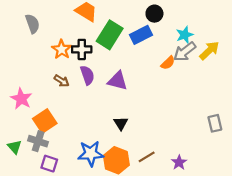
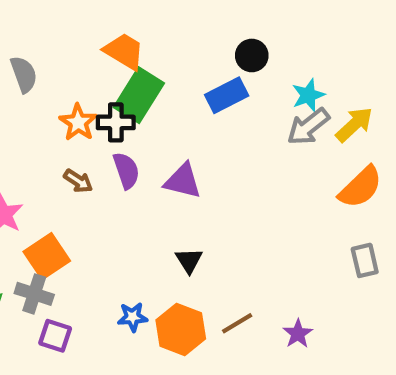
green rectangle: (110, 35) -> (139, 95), moved
orange semicircle: (168, 63) -> (361, 187), moved, size x1.6
blue star: (91, 154) -> (133, 317), size x0.6

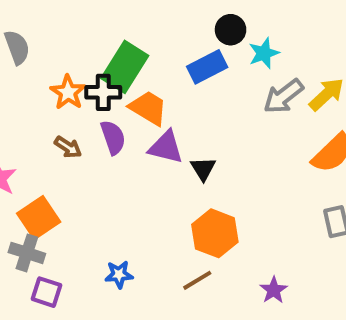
orange trapezoid: (124, 51) -> (148, 108), moved
cyan star: (308, 95) -> (264, 53), moved
black triangle: (189, 260) -> (203, 169), moved
brown line: (237, 323) -> (197, 280), moved
orange hexagon: (181, 329) -> (215, 233), moved

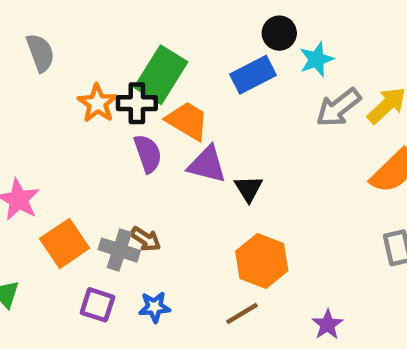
brown arrow: (68, 147) -> (146, 239), moved
gray cross: (27, 253) -> (119, 250), moved
purple square: (46, 292) -> (97, 305), moved

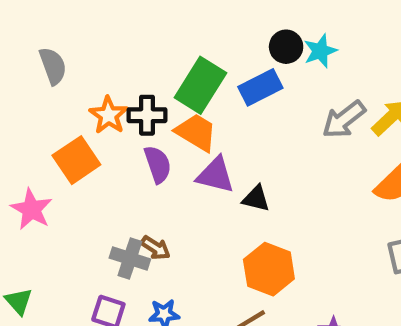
cyan star: (317, 59) -> (320, 51), moved
green rectangle: (161, 75) -> (200, 85), moved
black triangle: (249, 189) -> (256, 199), turned -44
orange square: (65, 243) -> (76, 160), moved

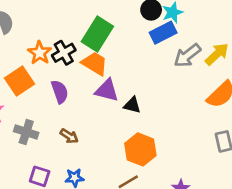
blue rectangle: (260, 87) -> (163, 33), moved
black cross: (147, 115) -> (64, 53), turned -30
purple semicircle: (158, 164) -> (60, 92), moved
gray cross: (130, 258) -> (26, 132), moved

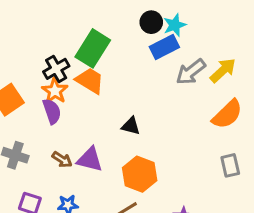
orange star: (40, 53) -> (55, 91), moved
purple triangle: (107, 90) -> (90, 160), moved

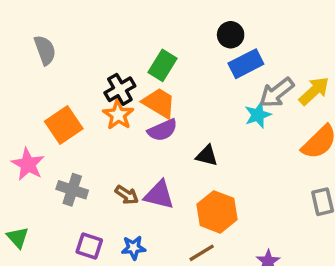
cyan star: (175, 25) -> (258, 115), moved
green rectangle: (93, 48) -> (162, 65), size x0.7
purple semicircle: (52, 111) -> (162, 130), moved, turned 85

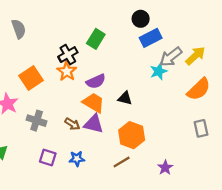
orange trapezoid: (159, 103) -> (94, 103), moved

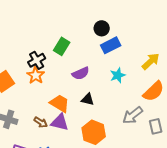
gray arrow: (171, 57) -> (133, 115), moved
purple semicircle: (96, 81) -> (81, 73), moved

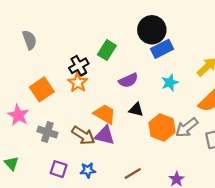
black circle: (102, 28) -> (152, 30), size x1.6
brown arrow: (41, 122) -> (83, 135), size x1.5
orange hexagon: (94, 132) -> (162, 128), moved

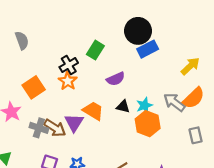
cyan star: (170, 83) -> (144, 105), moved
gray arrow: (187, 128) -> (174, 102), moved, turned 75
brown arrow: (83, 135) -> (55, 128), moved
purple triangle: (105, 135) -> (74, 123), moved, turned 48

